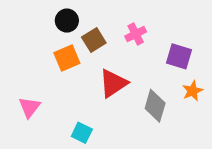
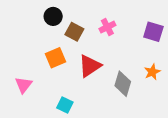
brown square: (94, 40) -> (74, 32), turned -30
purple square: (179, 56) -> (153, 32), moved
orange square: (67, 58) -> (55, 58), moved

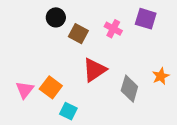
pink cross: (107, 27) -> (113, 29), turned -35
purple square: (153, 32) -> (146, 19), moved
orange square: (55, 58) -> (51, 87), moved, turned -30

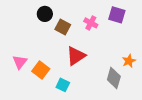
gray diamond: (129, 89) -> (114, 78), moved
pink triangle: (25, 90) -> (20, 62), moved
cyan square: (68, 111) -> (63, 85), moved

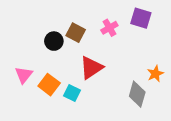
black circle: (45, 14) -> (54, 41), moved
pink cross: (91, 23) -> (109, 28), turned 32
cyan square: (63, 85) -> (72, 93), moved

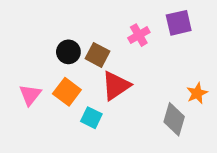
purple square: (141, 18) -> (179, 23), turned -30
brown square: (76, 33) -> (98, 55), moved
orange square: (49, 85) -> (67, 92), moved

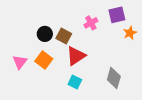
orange star: (197, 93) -> (130, 33), moved
cyan square: (91, 118) -> (75, 82), moved

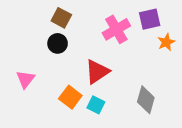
pink cross: (91, 23) -> (116, 29), size x1.5
brown square: (64, 36) -> (61, 18), moved
orange square: (44, 60) -> (70, 97), moved

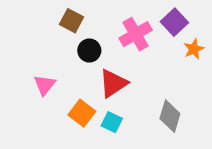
purple square: (150, 19) -> (174, 22), turned -30
black circle: (58, 43) -> (89, 51), moved
pink triangle: (26, 79) -> (45, 85), moved

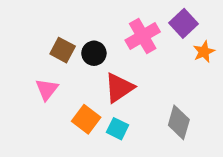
brown square: (71, 21) -> (63, 50), moved

